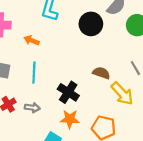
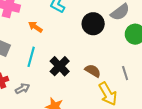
black cross: (68, 92) -> (60, 66), moved
gray arrow: (32, 108) -> (22, 89), turned -48

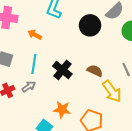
gray arrow: (22, 89) -> (29, 87), moved

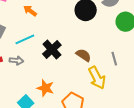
cyan line: (34, 64) -> (25, 39), turned 48
gray arrow: (29, 87) -> (16, 61), turned 32

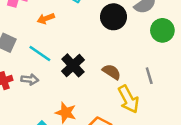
orange arrow: (30, 11) -> (46, 19), turned -56
cyan line: (25, 39) -> (40, 54), turned 60

